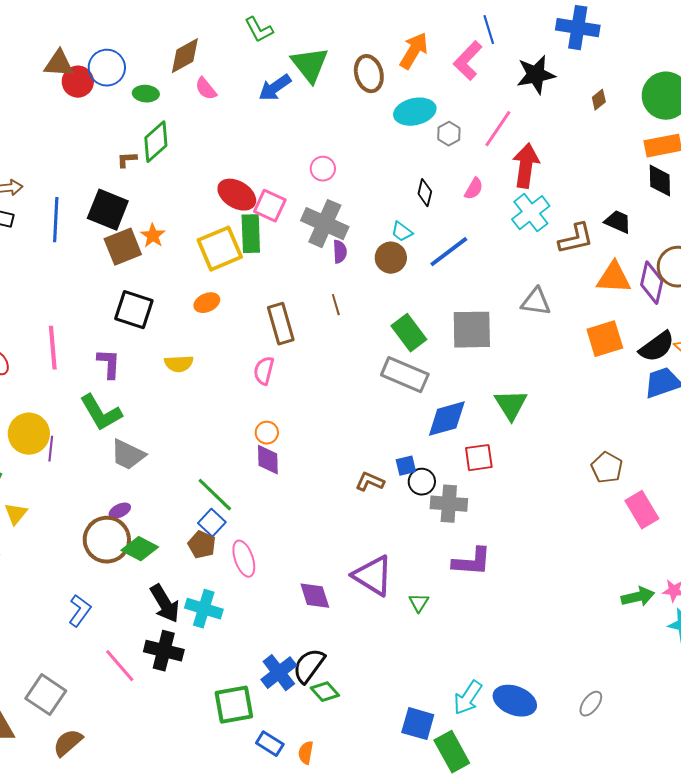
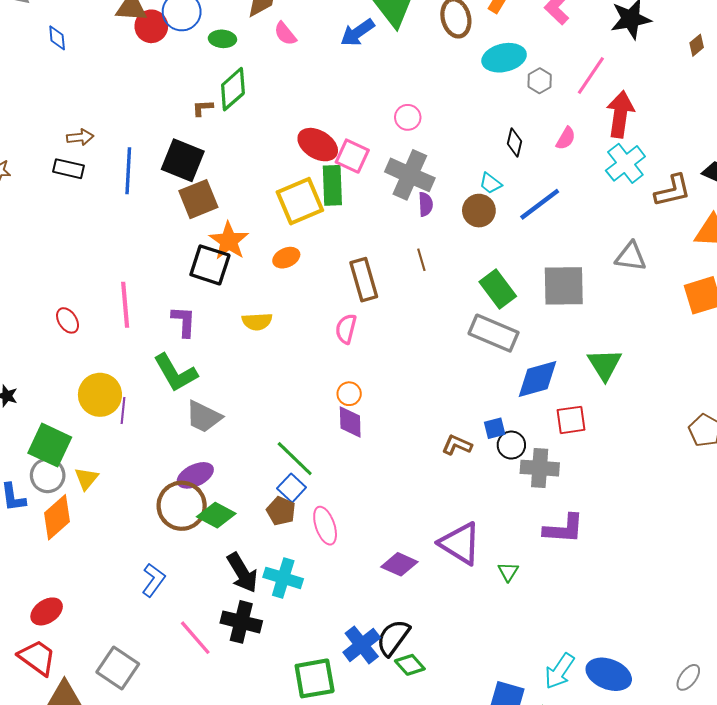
orange star: (153, 236) -> (229, 241), moved, size x1.5
purple ellipse: (120, 511) -> (195, 475), size x1.6
purple diamond: (315, 596) -> (399, 564), turned -48

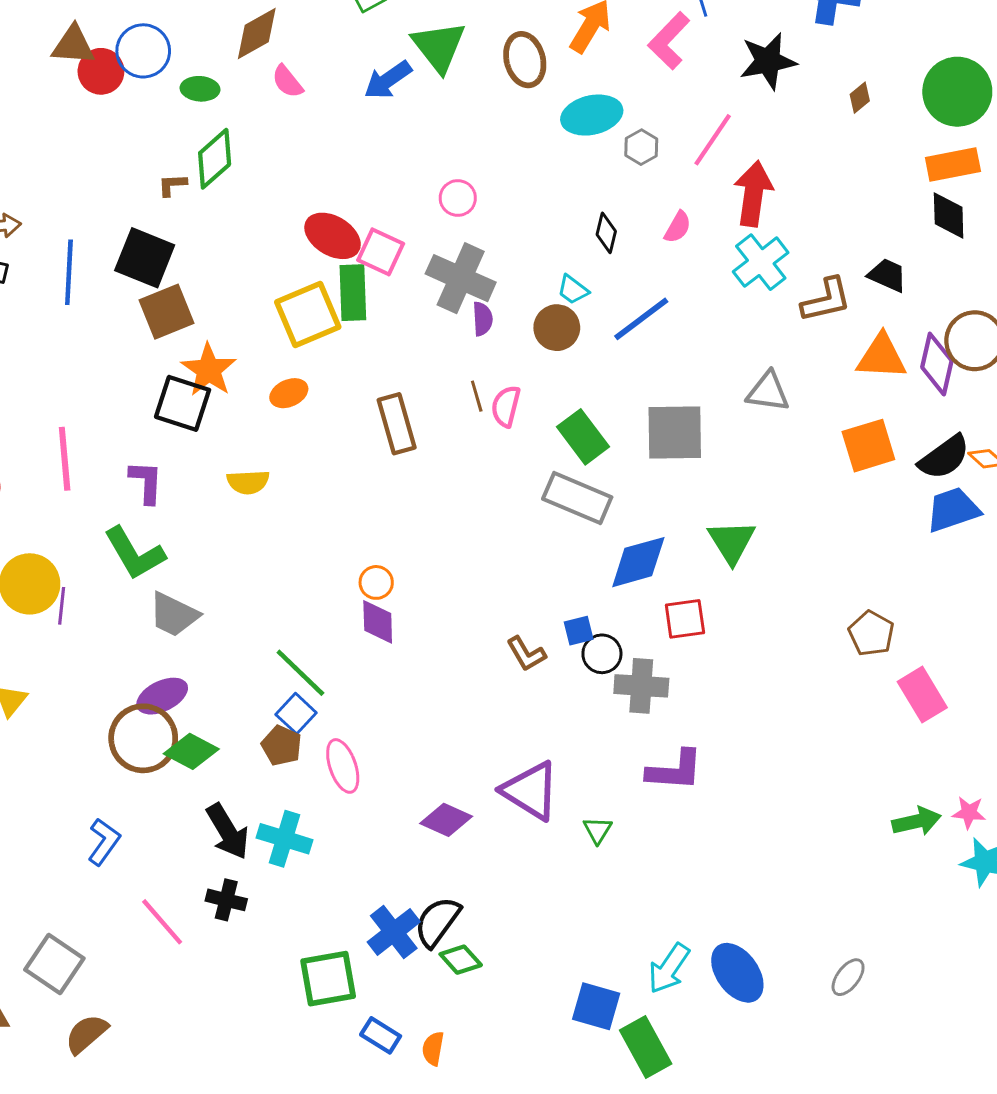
pink semicircle: (346, 329) -> (506, 406), moved
brown L-shape: (457, 445) -> (526, 654), turned -144
black cross: (241, 622) -> (226, 900), size x0.7
blue ellipse: (609, 674) -> (737, 973), turned 33

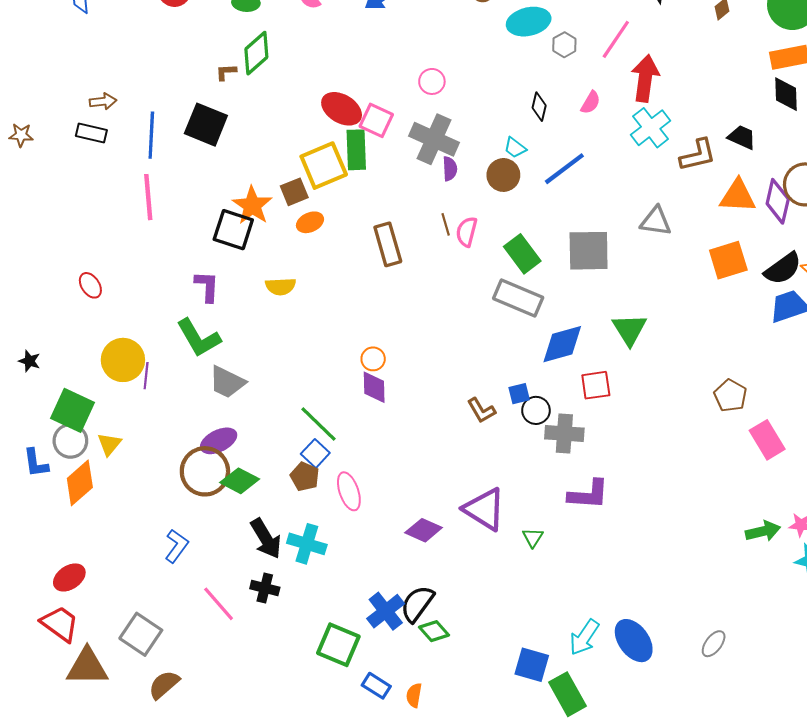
brown square: (167, 312) -> (294, 192), moved, size x0.7
pink line: (65, 459) -> (148, 197), moved
green square: (328, 979) -> (338, 645), turned 33

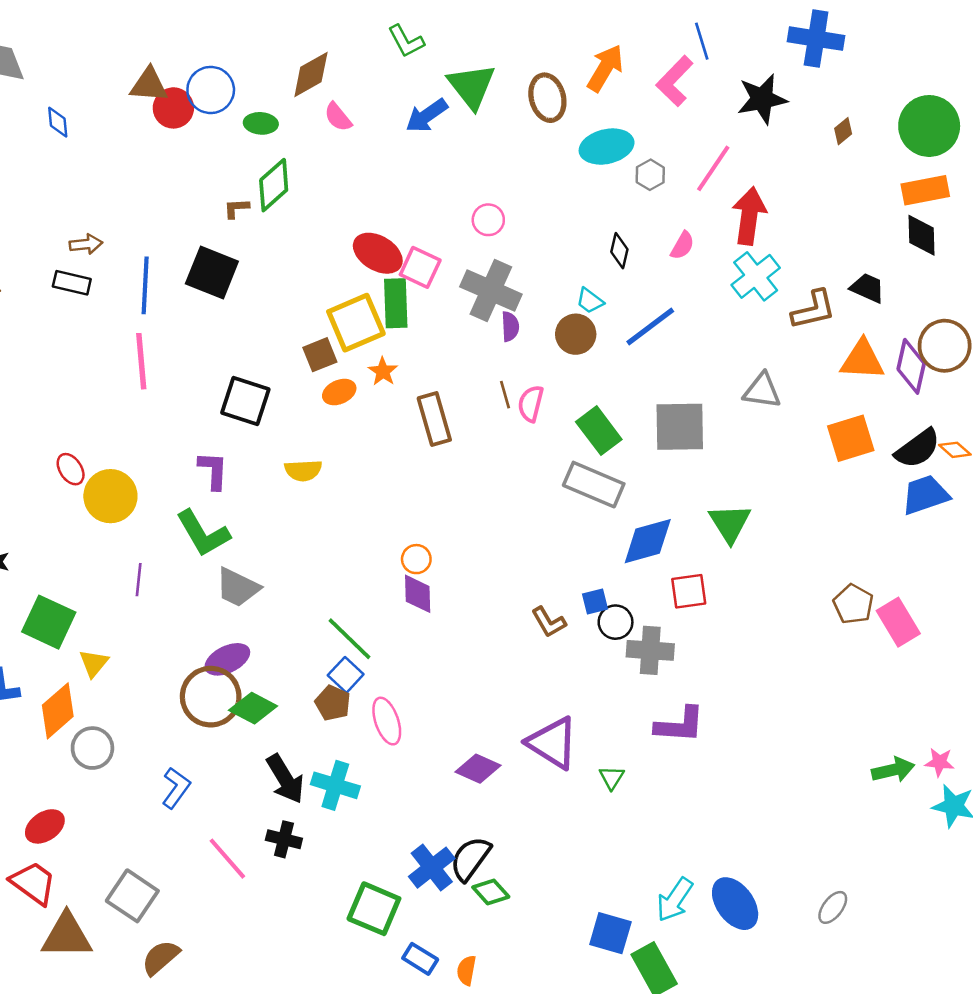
orange star: (252, 205) -> (383, 371), moved, size x0.6
yellow circle: (123, 360) -> (110, 496), moved
pink rectangle: (767, 440) -> (898, 622), moved
gray circle: (70, 441) -> (92, 748), moved

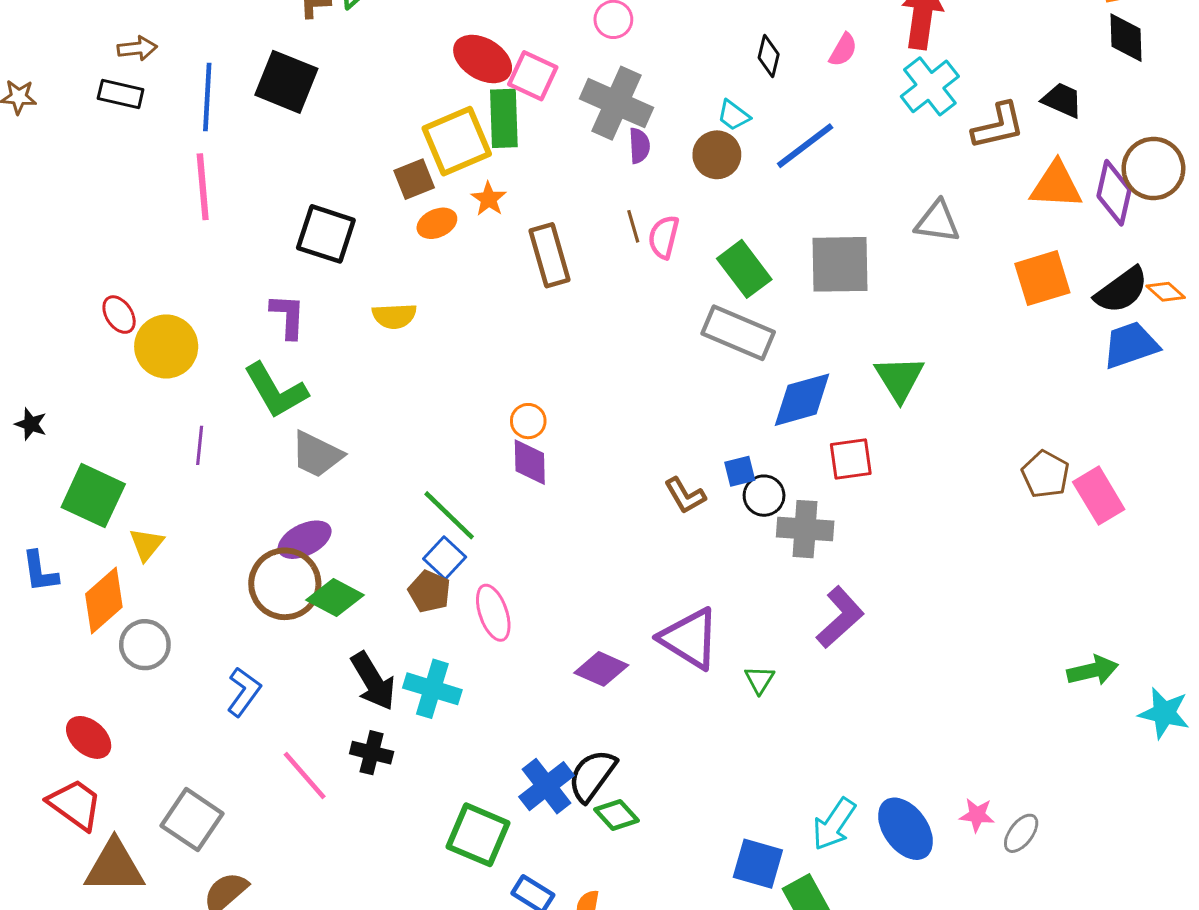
purple L-shape: (680, 725) -> (840, 617), turned -46
pink star: (939, 762) -> (977, 815), moved
red ellipse: (45, 826) -> (89, 737), turned 75

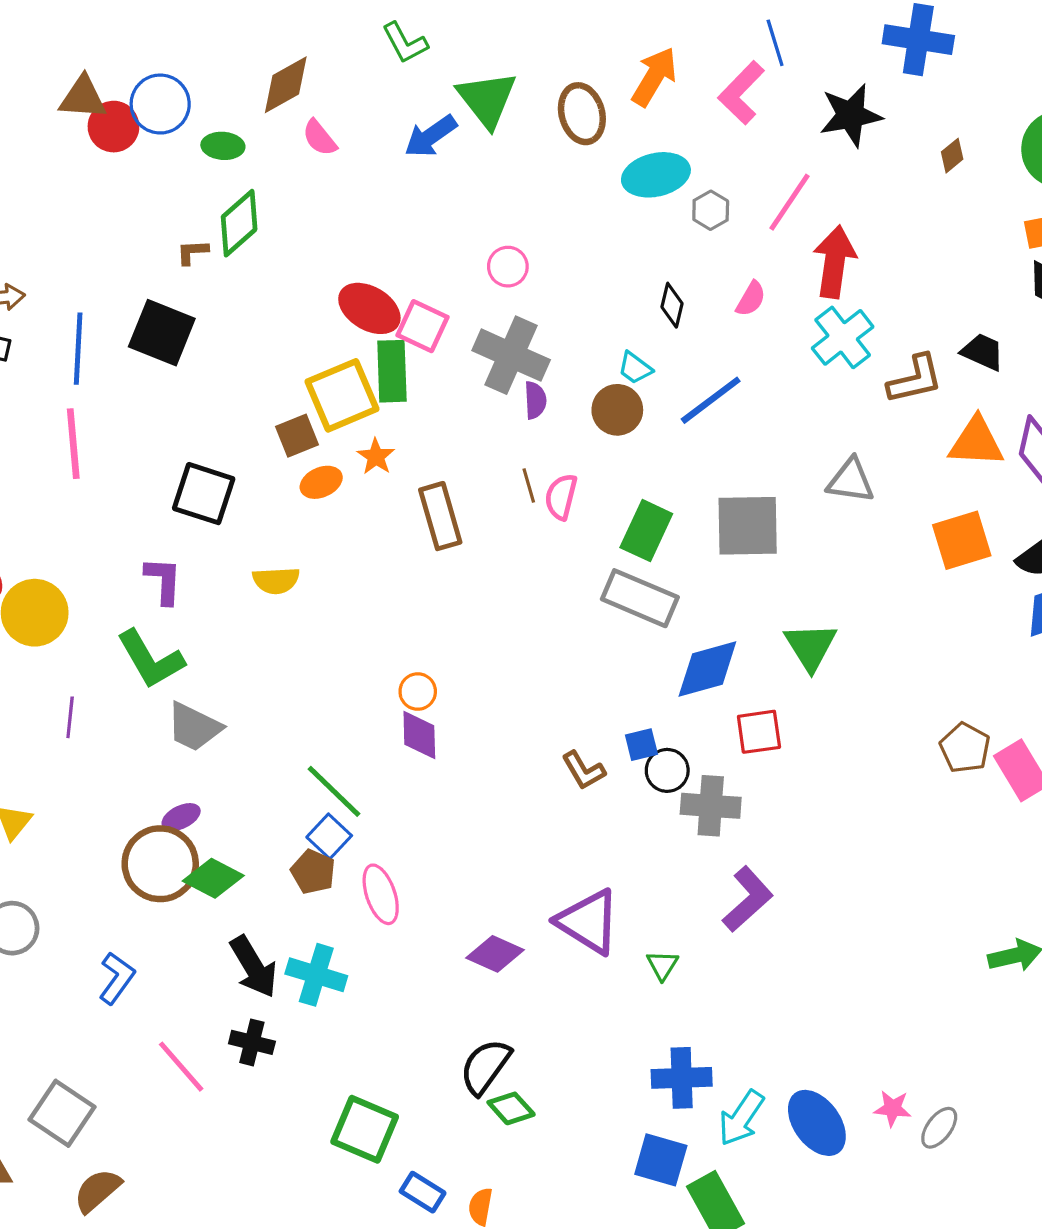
green rectangle: (744, 269) -> (646, 531), turned 62
purple ellipse: (305, 540) -> (181, 817), size x0.7
blue cross: (546, 786) -> (682, 1078), moved, turned 36

